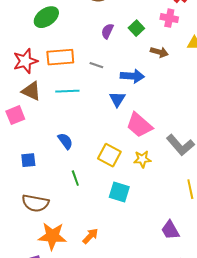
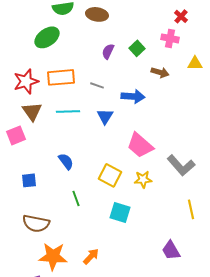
brown triangle: (31, 91) -> (32, 111), turned 30
blue triangle: (117, 99) -> (105, 116), moved

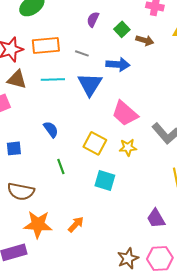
green square: (137, 48) -> (122, 29), moved
brown triangle: (32, 111) -> (17, 79), turned -40
blue triangle: (105, 116) -> (90, 84), size x1.5

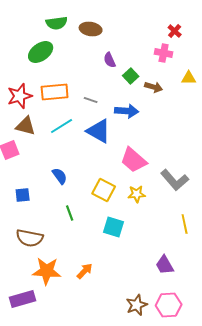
purple semicircle: (93, 19) -> (110, 60), moved, turned -49
cyan line: (53, 79) -> (62, 126), turned -30
blue triangle: (90, 84) -> (99, 131), turned -32

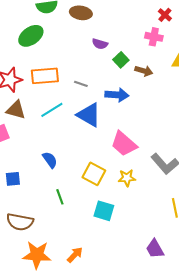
purple semicircle: (110, 60) -> (100, 44), turned -49

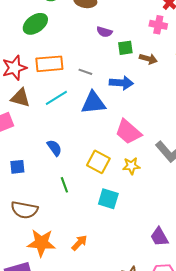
green square: (121, 60) -> (125, 48), turned 35
blue triangle: (89, 115) -> (93, 103), turned -36

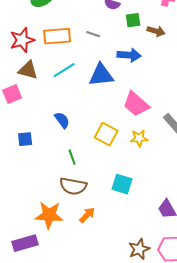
gray line: (85, 72) -> (93, 34), moved
cyan square: (108, 199) -> (122, 184), moved
brown semicircle: (24, 210) -> (73, 186), moved

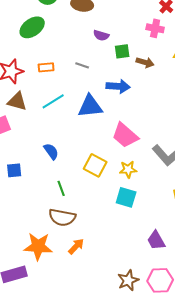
orange rectangle: (57, 36) -> (46, 67), size x0.6
cyan square: (122, 184) -> (126, 197), moved

